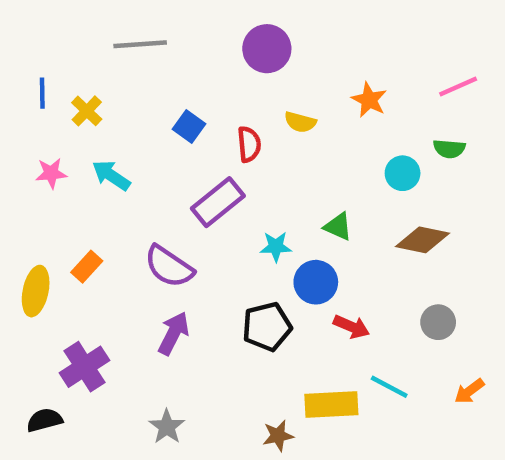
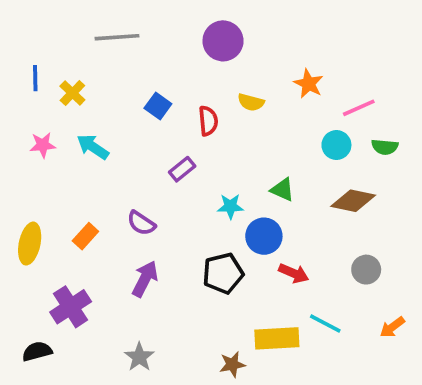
pink line: (458, 86) -> (359, 108), moved
green semicircle: (449, 149) -> (385, 147), moved
purple rectangle: (218, 202) -> (182, 169), size x0.6
orange rectangle: (87, 267) -> (85, 236), moved
purple semicircle: (169, 267) -> (141, 223), size x0.7

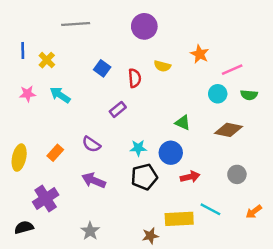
cyan star: (230, 206) -> (138, 148), moved
red arrow: (294, 273) -> (190, 177), turned -36
purple arrow: (145, 279) -> (94, 180), turned -95

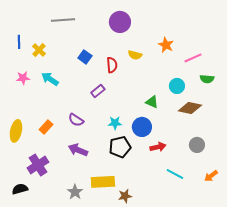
cyan circle: (218, 94) -> (177, 86), moved
yellow rectangle: (179, 219) -> (103, 182), moved

